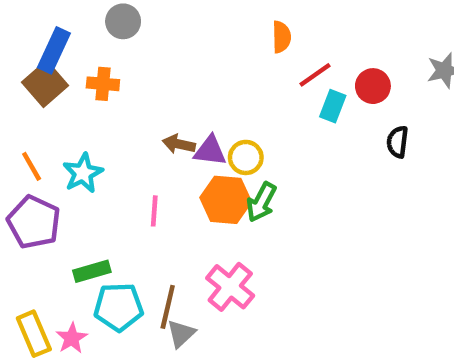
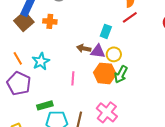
red line: (315, 75) -> (130, 17), moved
cyan rectangle: (333, 106) -> (106, 31), moved

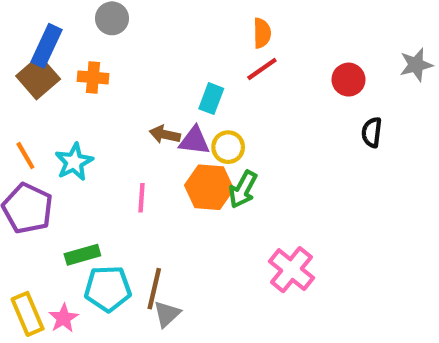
pink cross: (107, 112) -> (291, 270), moved

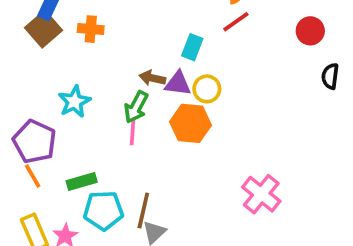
orange line: (25, 156) -> (33, 176), moved
green arrow: (243, 189) -> (136, 107), moved

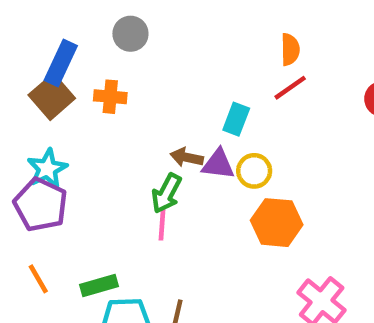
cyan star: (74, 102) -> (47, 169), moved
orange hexagon: (191, 123) -> (277, 223), moved
purple pentagon: (34, 142) -> (41, 205), moved

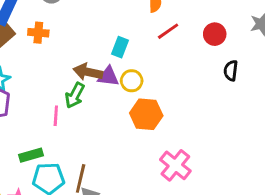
red line: (290, 88) -> (168, 31), moved
brown arrow: (187, 157) -> (88, 72), size x1.4
pink line: (162, 225) -> (56, 116), moved

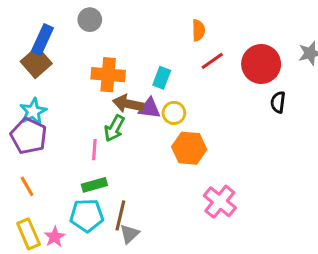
orange cross: (38, 33) -> (108, 75), moved, size x1.5
red circle: (215, 34) -> (261, 64), size x1.6
green rectangle: (31, 155) -> (94, 185), moved

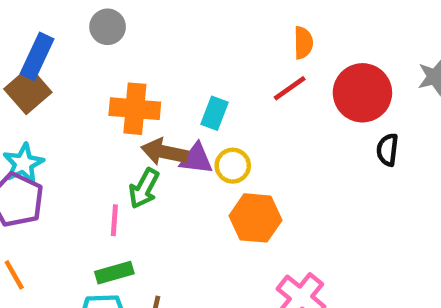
orange semicircle: (198, 30) -> (303, 43), moved

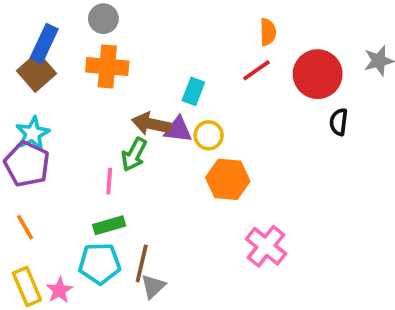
orange cross: (135, 109) -> (107, 66), moved

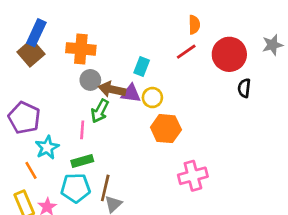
gray circle: (103, 19) -> (90, 80), moved
cyan star: (33, 133) -> (47, 147), moved
orange line: (25, 227) -> (31, 170), moved
pink cross: (266, 246) -> (193, 176), turned 36

